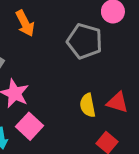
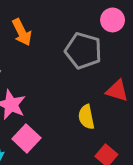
red triangle: (117, 102) -> (117, 91), moved

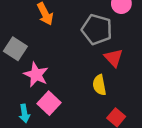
red triangle: (117, 91) -> (114, 58), moved, turned 30

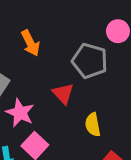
red triangle: (114, 58) -> (63, 93), moved

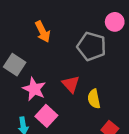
red triangle: (63, 93) -> (71, 84), moved

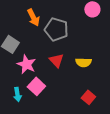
gray pentagon: (92, 46) -> (56, 29), moved
yellow semicircle: (94, 99) -> (83, 62), moved, turned -77

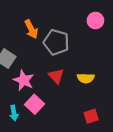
red square: (88, 97) -> (91, 116), turned 32

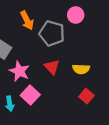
pink circle: (95, 20) -> (76, 15), moved
red square: (91, 116) -> (86, 96), moved, turned -32

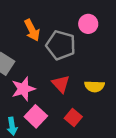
pink star: (19, 71) -> (23, 89), turned 30
red square: (86, 96) -> (73, 118), moved

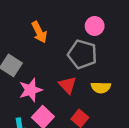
gray pentagon: (61, 45) -> (82, 54), moved

